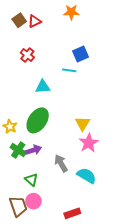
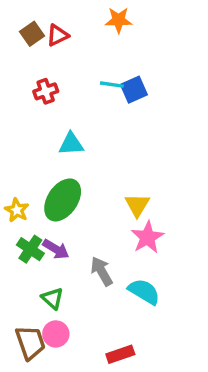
red cross: (27, 55) -> (46, 91), turned 32
cyan line: (69, 70) -> (112, 85), moved
purple arrow: (33, 150) -> (56, 249), turned 49

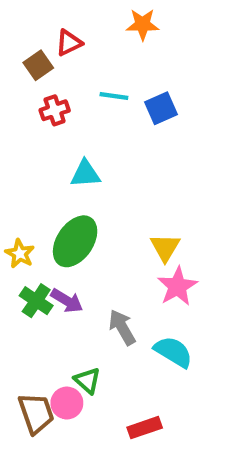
brown square: (32, 34) -> (38, 65), moved
cyan line: (112, 85) -> (114, 96), moved
green triangle: (52, 298) -> (87, 380), moved

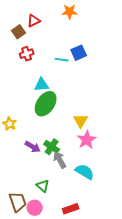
cyan line: (114, 96) -> (62, 60), moved
green ellipse: (75, 241) -> (46, 104), moved
green cross: (36, 301) -> (52, 147), moved
pink circle: (67, 403) -> (35, 208), moved

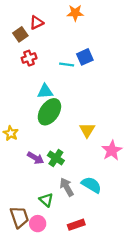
pink star: (87, 140) -> (112, 150), moved
gray arrow: (60, 160) -> (67, 187), moved

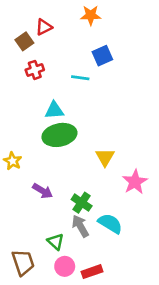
blue square: (85, 57) -> (102, 56), moved
green ellipse: (49, 112) -> (59, 135), turned 44
green cross: (56, 158) -> (82, 203), moved
pink circle: (38, 224) -> (65, 266), moved

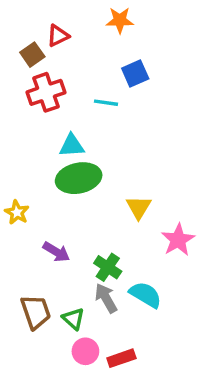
red cross: (35, 70) -> (46, 92), size x1.5
brown trapezoid: (23, 262) -> (36, 312), moved

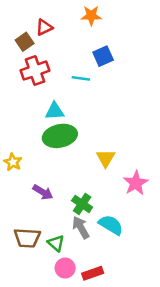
brown trapezoid: (36, 312) -> (27, 238), turned 112

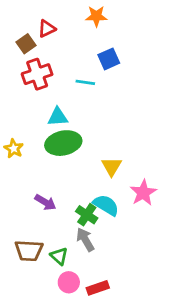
yellow star: (13, 162) -> (14, 149), moved
cyan semicircle: (111, 225) -> (106, 205), moved

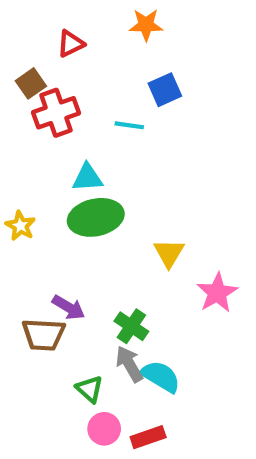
brown square: (26, 44) -> (31, 83), moved
cyan semicircle: (106, 205) -> (161, 376), moved
brown trapezoid: (29, 251) -> (43, 335), moved

